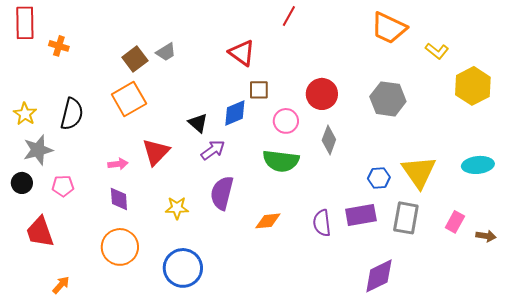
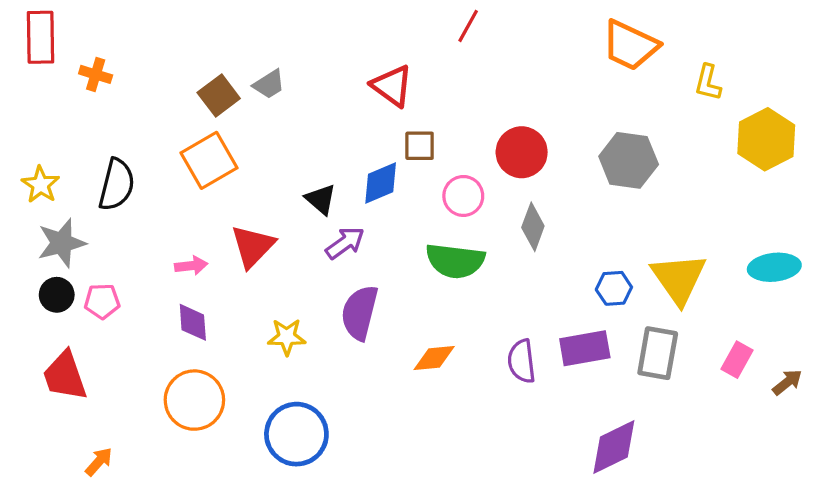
yellow L-shape: (437, 51) -> (708, 83), turned 65
black circle: (22, 183) -> (57, 295), moved
brown arrow: (486, 236) -> (787, 382), turned -48

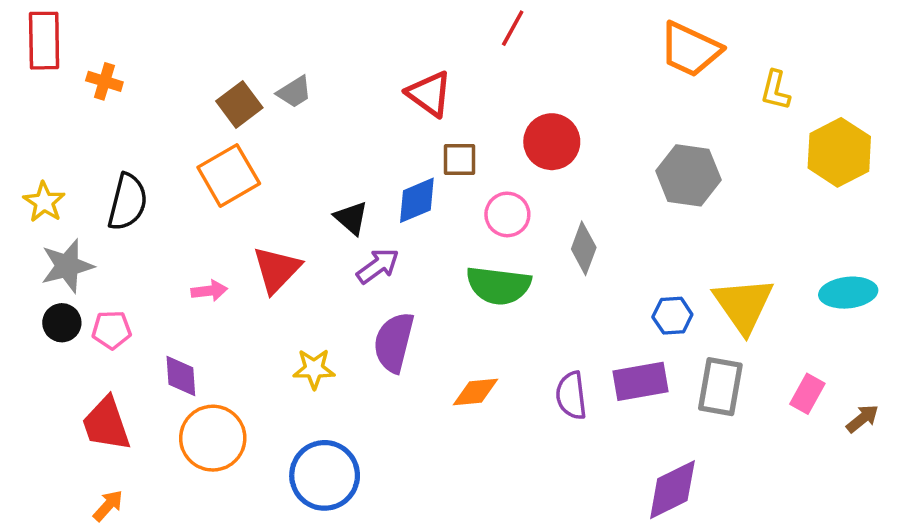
red circle: (522, 152) -> (552, 142), moved
purple diamond: (193, 322) -> (181, 376), moved
red trapezoid: (65, 376) -> (106, 424), moved

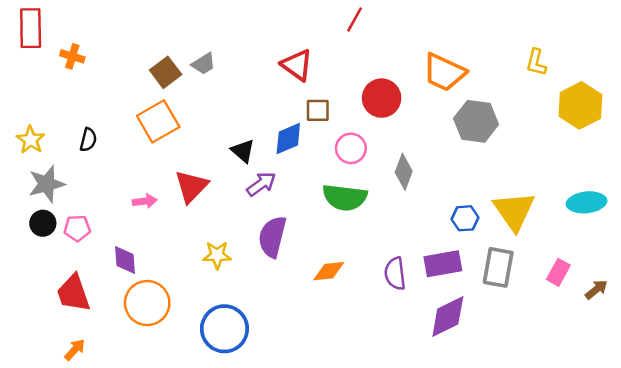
orange trapezoid: (690, 49) -> (444, 72), moved
black semicircle: (128, 202) -> (88, 140), size x0.6
purple diamond: (672, 490) -> (448, 317), moved

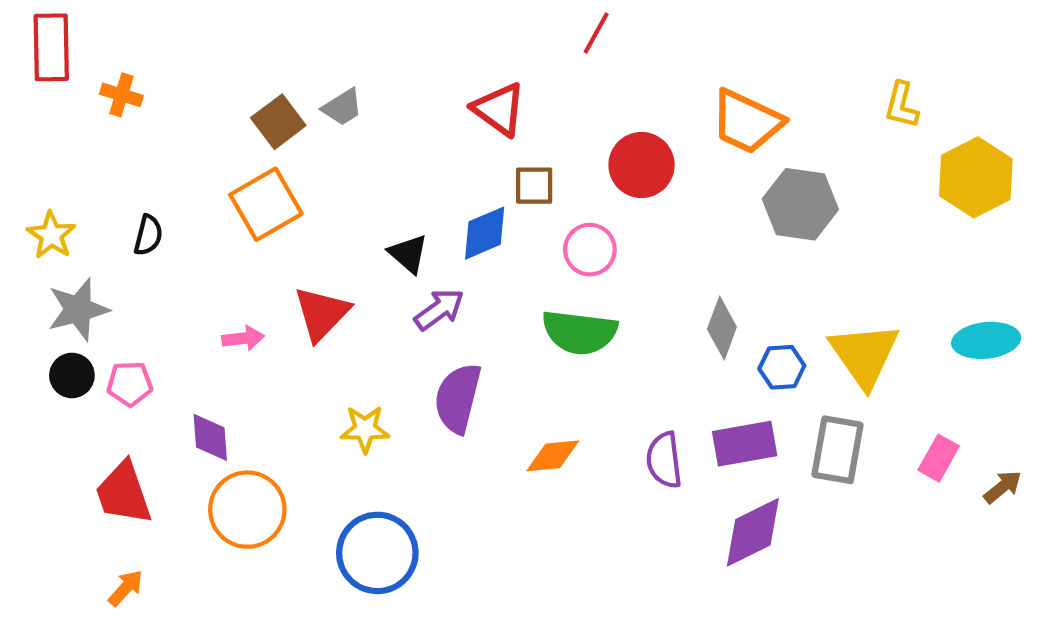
gray diamond: (404, 172) -> (722, 328), moved

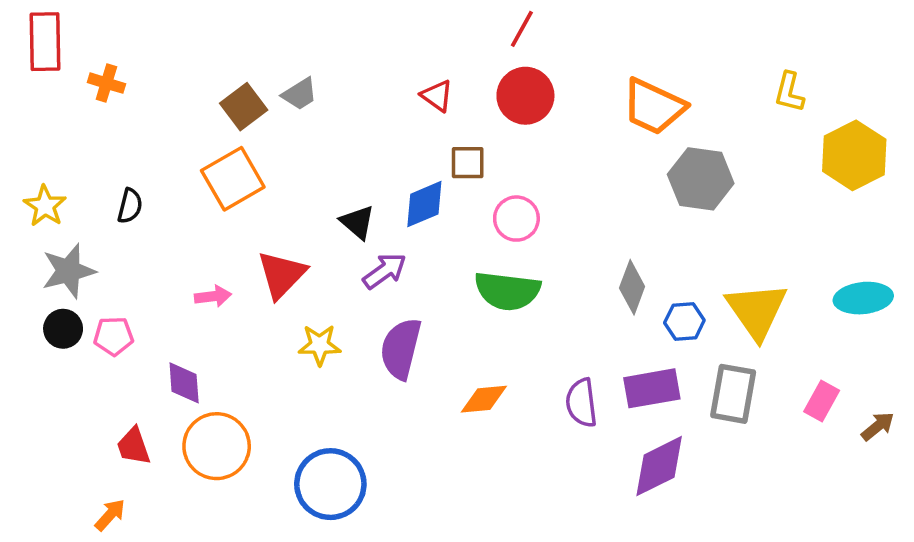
red triangle: (499, 109) -> (437, 96), size x0.7
red circle: (641, 165) -> (525, 96), moved
yellow star: (365, 429) -> (320, 345), moved
red trapezoid: (124, 493) -> (133, 446), moved, size x0.7

